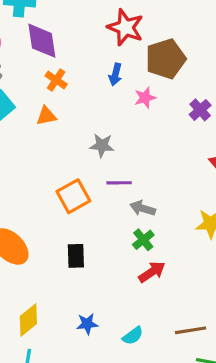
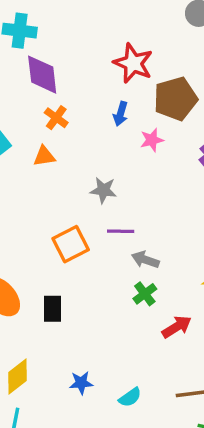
black rectangle: (76, 256) -> (52, 309), moved
red arrow: (152, 272) -> (177, 327), moved

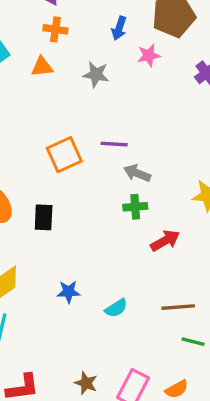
orange cross: (56, 118) -> (55, 29), turned -30
gray star: (103, 190) -> (96, 74), moved
green cross: (145, 294) -> (135, 207), turned 30

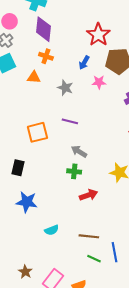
purple line: (114, 144) -> (70, 121), moved
blue star: (69, 292) -> (27, 202), moved, size x1.5

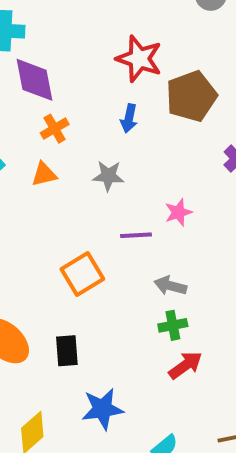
orange cross: (46, 56) -> (55, 129), turned -32
pink star: (99, 82) -> (178, 212), moved
red arrow: (88, 195) -> (185, 365), moved

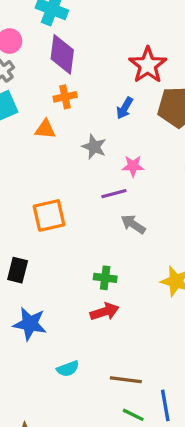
pink star: (178, 212) -> (133, 166), moved
purple line: (136, 235) -> (114, 194), moved, turned -30
gray arrow: (170, 286) -> (133, 224), moved

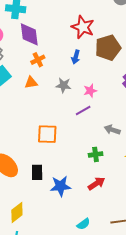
orange square: (49, 215) -> (47, 134), turned 30
gray arrow: (133, 224) -> (112, 130), moved
green cross: (105, 278) -> (96, 154), moved
blue star: (30, 324) -> (61, 186), moved

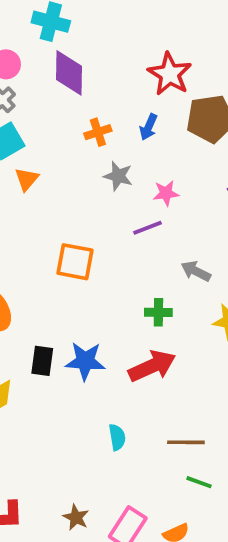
orange cross: (38, 60) -> (98, 132), moved
orange triangle: (31, 83) -> (27, 179), moved, turned -48
black rectangle: (37, 172) -> (42, 361), moved
red arrow: (96, 184) -> (152, 366), size x1.4
cyan semicircle: (83, 224) -> (117, 437), turned -72

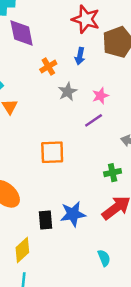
gray star: (118, 176) -> (68, 92), turned -30

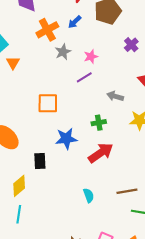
blue arrow: (80, 56) -> (75, 22), turned 32
orange cross: (48, 67) -> (47, 30), size x1.5
blue star: (73, 214) -> (66, 139), moved

